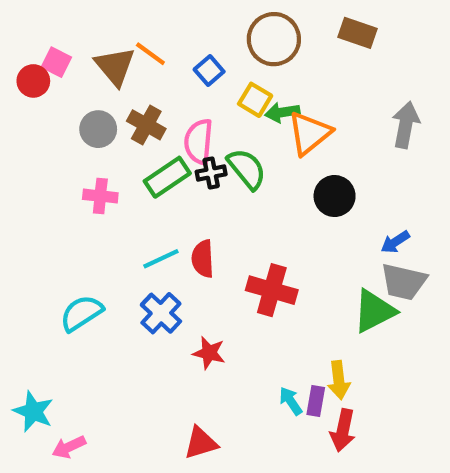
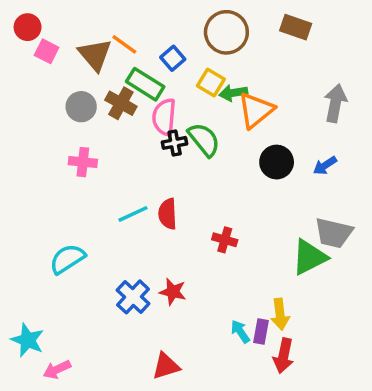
red circle: (33, 81) -> (28, 27), moved
green rectangle: (167, 177) -> (145, 84), moved, turned 66
blue arrow: (395, 242) -> (325, 165), moved
red cross: (272, 290) -> (225, 240), size x0.6
blue cross: (161, 313) -> (133, 297), moved

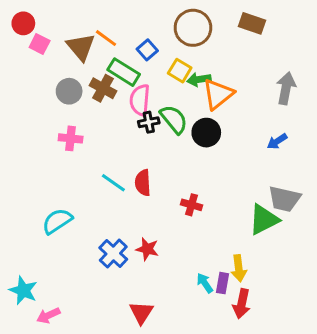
black circle: (277, 162) -> (206, 133), moved
cyan line: (133, 214) -> (113, 183), turned 60
red triangle: (166, 366) -> (141, 313), turned -40

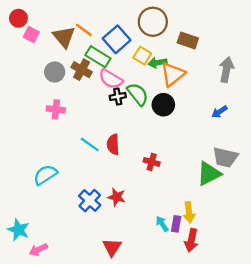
brown rectangle: (252, 23) -> (188, 40), moved
blue square: (147, 50) -> (117, 39), size x1.6
pink semicircle: (140, 100) -> (111, 79), turned -65

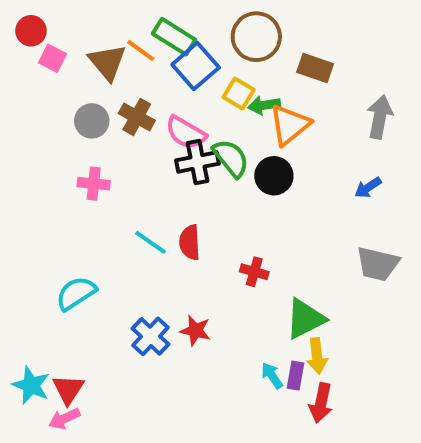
green rectangle: (98, 57) -> (174, 37), moved
black cross: (118, 97) -> (198, 162), size x1.5
green triangle: (209, 174) -> (305, 319), moved
red triangle: (112, 247) -> (68, 389), moved

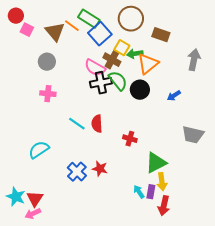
brown cross: (137, 117) -> (112, 60), moved
blue arrow: (368, 187) -> (174, 96), moved

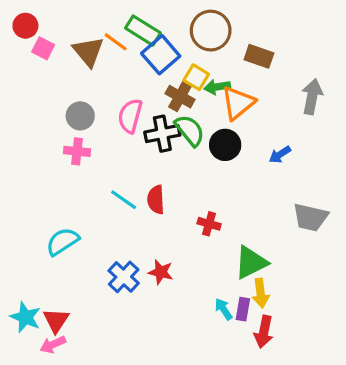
gray circle: (47, 62) -> (80, 116), moved
pink semicircle: (95, 68) -> (130, 116), moved, turned 75

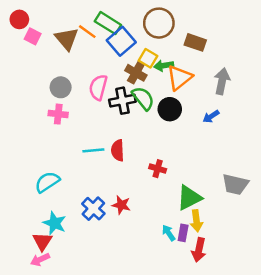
gray arrow: (312, 97) -> (222, 81), moved
cyan line: (124, 200) -> (93, 150), turned -40
gray trapezoid: (310, 217) -> (235, 184), moved
cyan star: (25, 317) -> (55, 223), moved

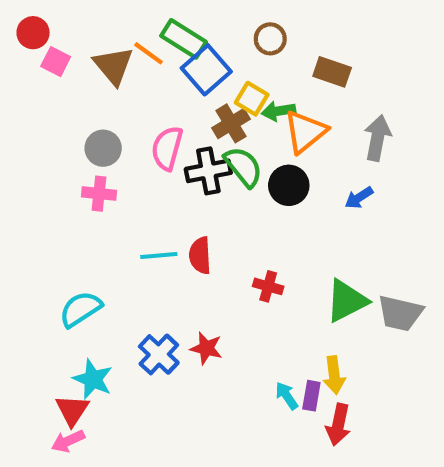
brown circle: (159, 23) -> (270, 39), size x0.6
brown cross: (136, 73) -> (231, 123), turned 30
green triangle: (189, 198) -> (347, 301), moved

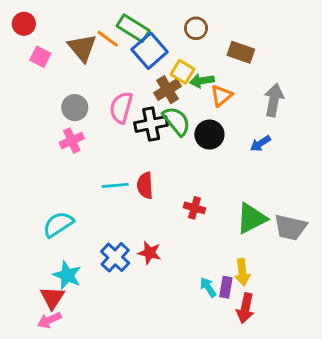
pink square: (56, 62) -> (40, 57), moved
orange triangle: (305, 132) -> (221, 96), size x0.7
pink cross: (99, 194) -> (72, 141), turned -30

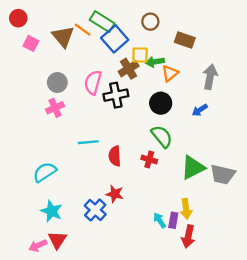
yellow square: (183, 72) -> (140, 55), turned -30
green semicircle: (177, 121) -> (162, 136), moved
red semicircle: (145, 185) -> (115, 156), moved
blue cross: (115, 257) -> (95, 210), moved
red triangle: (52, 298) -> (57, 240), moved

